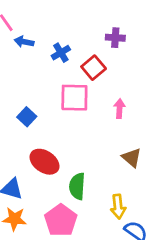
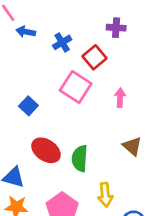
pink square: (74, 98) -> (76, 87), turned 32
green semicircle: (77, 186) -> (80, 158), moved
yellow arrow: (118, 207) -> (105, 195), moved

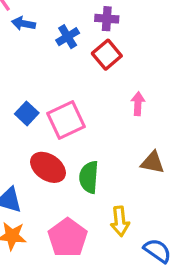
purple cross: (116, 28) -> (107, 19), moved
pink square: (76, 87) -> (66, 120), moved, turned 32
brown triangle: (132, 146) -> (153, 162), turned -30

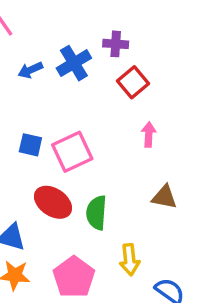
blue arrow: (23, 24) -> (30, 70), moved, turned -35
blue cross: (68, 37) -> (74, 63), size x1.4
red square: (107, 55) -> (133, 82), moved
blue square: (27, 113) -> (30, 145), turned -30

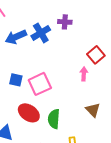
blue arrow: (30, 70) -> (16, 37), size x1.5
red square: (133, 82) -> (96, 55), moved
brown triangle: (164, 197) -> (93, 110), turned 35

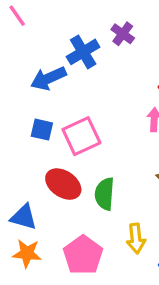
purple cross: (65, 22) -> (123, 34), turned 32
blue arrow: (16, 37) -> (48, 78), moved

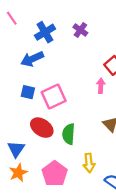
blue cross: (83, 52) -> (45, 32), moved
blue triangle: (24, 217) -> (16, 149), turned 48
orange star: (27, 253) -> (18, 173), turned -30

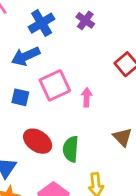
pink arrow: (101, 86) -> (87, 97), moved
pink square: (54, 96) -> (55, 85), moved

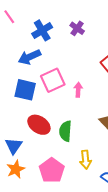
blue square: (20, 97) -> (25, 90), size x1.5

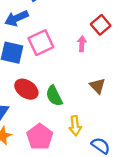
pink arrow: (78, 90) -> (82, 44), moved
green semicircle: (65, 131) -> (54, 96), turned -30

